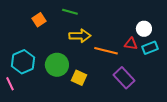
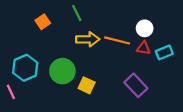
green line: (70, 12) -> (77, 13), turned 49
white circle: (144, 29) -> (145, 28), moved
orange line: (106, 51) -> (117, 40), moved

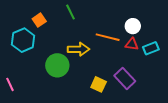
yellow arrow: (88, 39) -> (78, 49), moved
cyan hexagon: (25, 68) -> (23, 40), moved
yellow square: (87, 85) -> (99, 84), moved

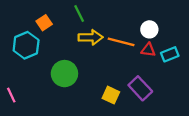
yellow arrow: (78, 49) -> (91, 37), moved

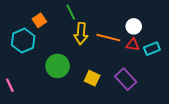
yellow arrow: (91, 37) -> (81, 33), turned 95
yellow square: (111, 95) -> (92, 78), moved

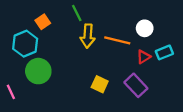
red triangle: (133, 45) -> (144, 57), moved, turned -40
green circle: (58, 66) -> (38, 71), moved

